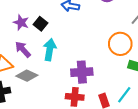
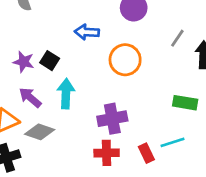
orange circle: (120, 44) -> (125, 60), moved
cyan line: (124, 95) -> (173, 142), turned 42

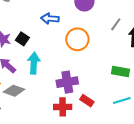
cyan line: (173, 142) -> (122, 100), moved
red rectangle: (146, 153) -> (87, 101), moved, turned -32

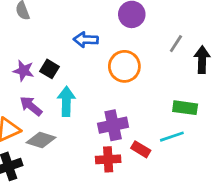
cyan line: (122, 100) -> (172, 137), moved

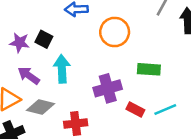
green rectangle: (185, 108) -> (149, 69), moved
cyan line: (172, 137) -> (165, 110), moved
red cross: (108, 159) -> (76, 124), moved

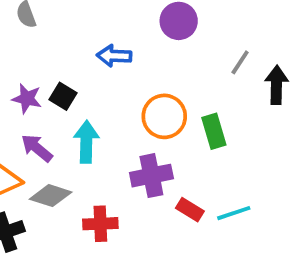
orange circle: (115, 32) -> (164, 116), moved
green rectangle: (149, 69) -> (214, 131), moved, turned 65

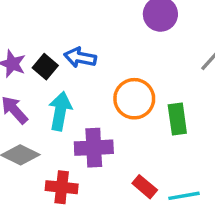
blue arrow: (114, 56) -> (80, 57), moved
purple cross: (151, 176) -> (94, 148), moved

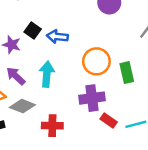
black square: (45, 67) -> (33, 30), moved
purple cross: (94, 148) -> (92, 98), moved

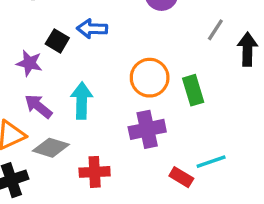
blue arrow: (57, 37) -> (92, 29), moved
red rectangle: (109, 120) -> (181, 177), moved

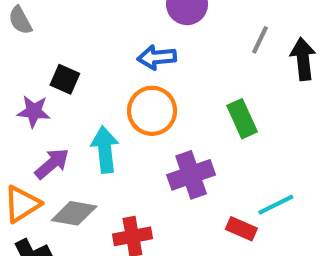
blue arrow: (92, 29) -> (157, 57), moved
orange circle: (150, 78) -> (152, 111), moved
purple arrow: (38, 106) -> (52, 164), turned 108

